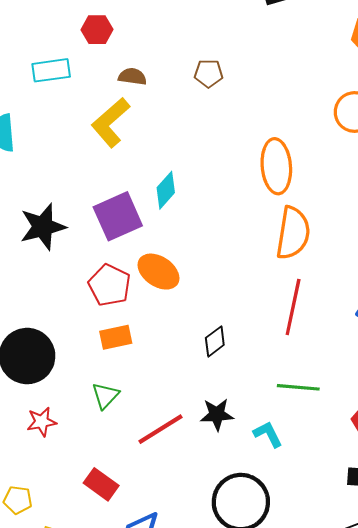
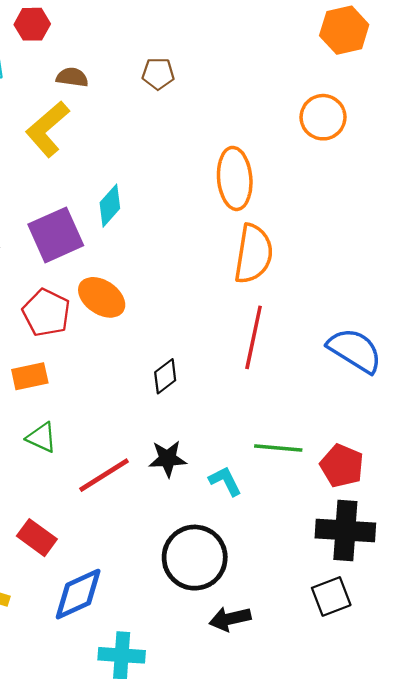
orange rectangle: (116, 337) -> (30, 376), moved
green line: (298, 387) -> (278, 448), moved
green triangle: (105, 396) -> (42, 437), turned -48

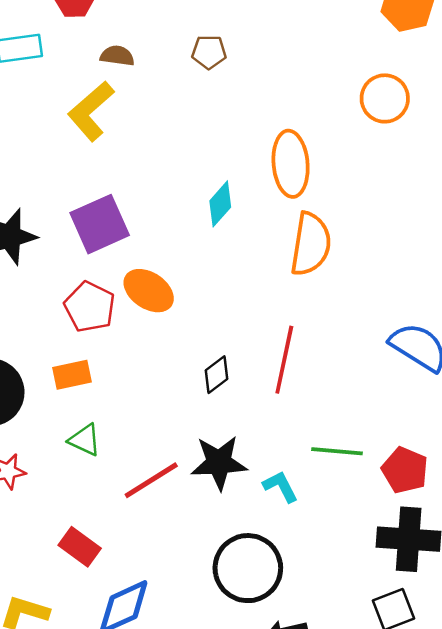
cyan diamond: (110, 206) -> (220, 204), moved
red line: (254, 337) -> (284, 360), moved
black star: (168, 459) -> (219, 463), size x1.4

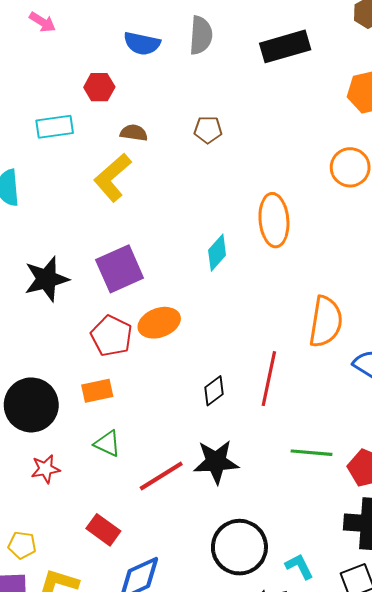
orange semicircle: (311, 244) -> (326, 322), moved
orange ellipse: (149, 291) -> (159, 323), turned -54
cyan L-shape: (281, 486) -> (299, 566), moved

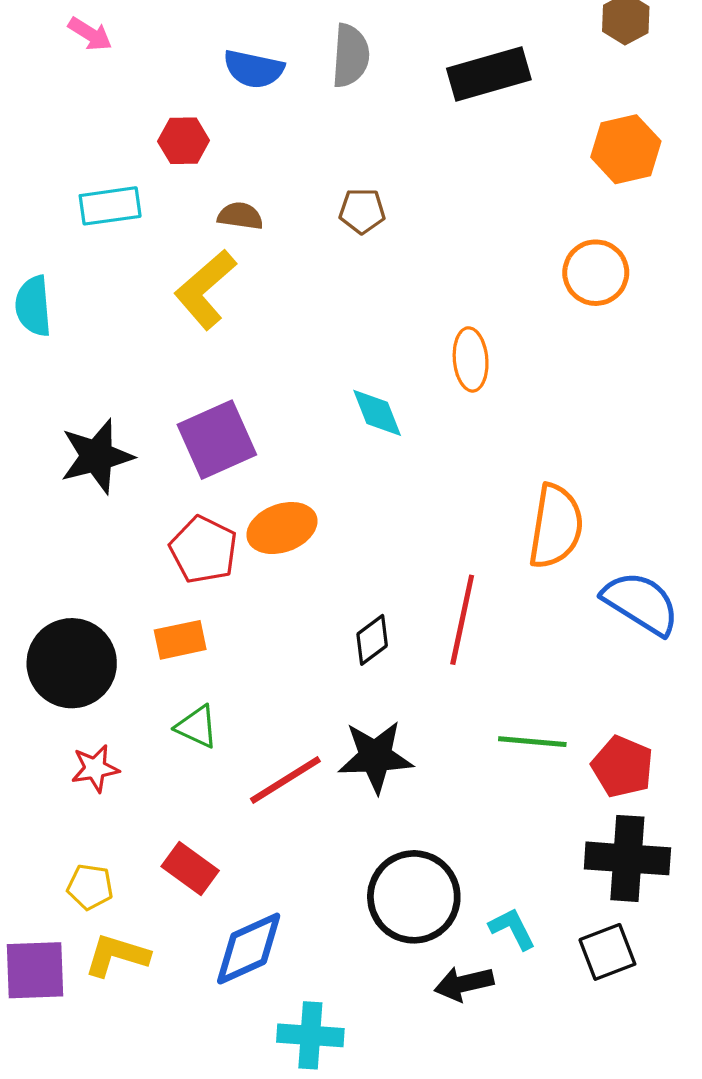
orange ellipse: (274, 220) -> (471, 359), size x0.7
cyan diamond: (217, 253) -> (377, 413), turned -63
yellow pentagon: (22, 545) -> (90, 887), moved

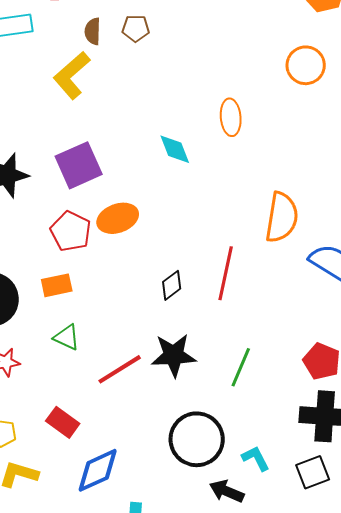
brown pentagon: (362, 211) -> (136, 28), moved
brown semicircle: (240, 216) -> (93, 31), turned -96
green line: (532, 742) -> (241, 367), moved, turned -72
black arrow: (464, 984) -> (227, 491), turned 36

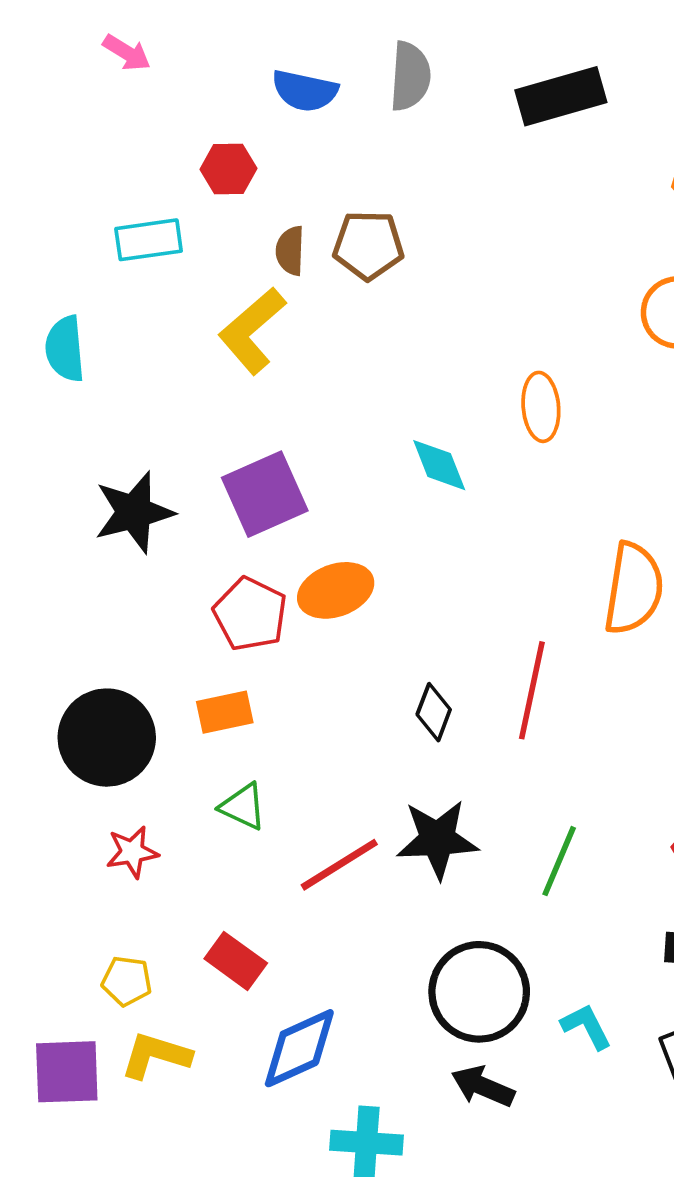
brown pentagon: (136, 28) -> (368, 245), size x1.4
black diamond: (172, 285) -> (434, 712), turned -32
black arrow: (227, 491) -> (483, 1086), moved

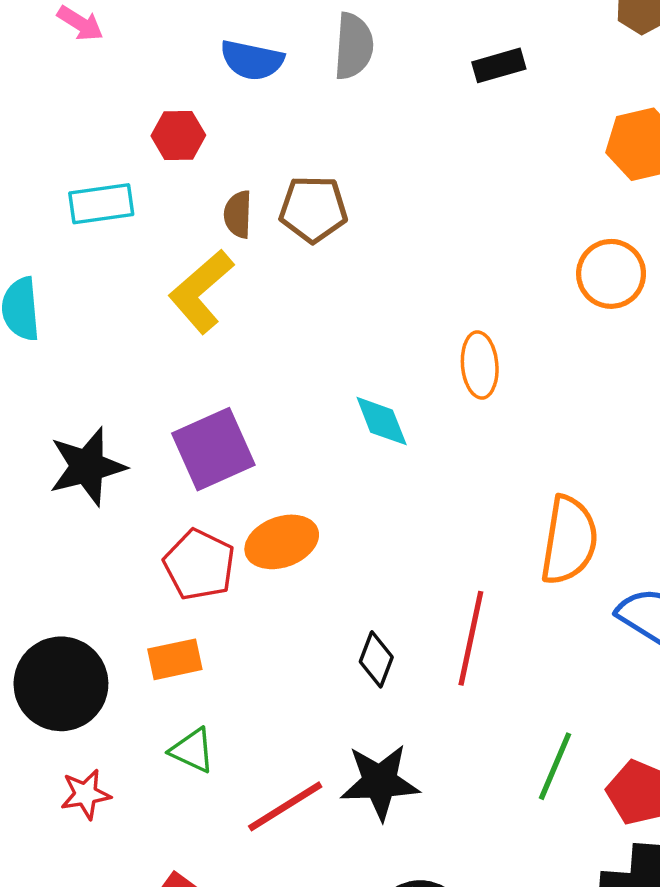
black rectangle: (561, 96) -> (499, 65), size x0.6
green line: (559, 861) -> (555, 766), moved

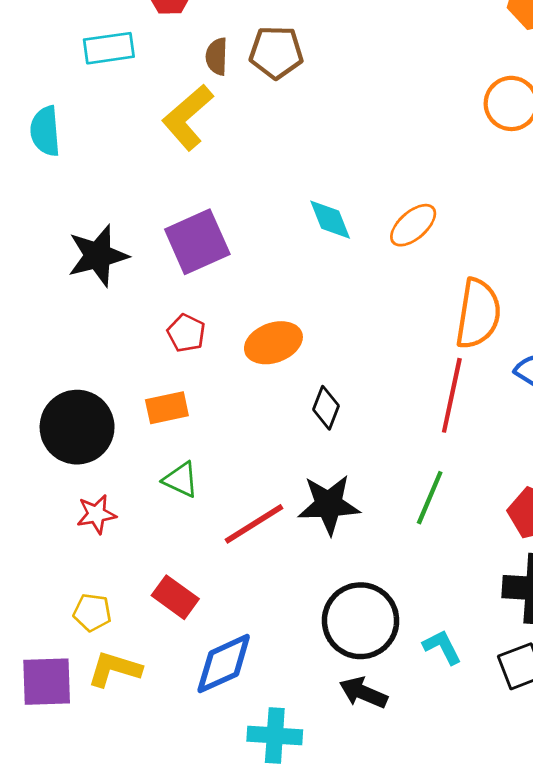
orange ellipse: (480, 365) -> (413, 225), moved, turned 54
orange ellipse: (282, 542) -> (273, 343), moved
red pentagon: (199, 565) -> (186, 333), size x0.7
red line: (471, 638) -> (452, 395), moved
green line: (555, 766) -> (430, 498), moved

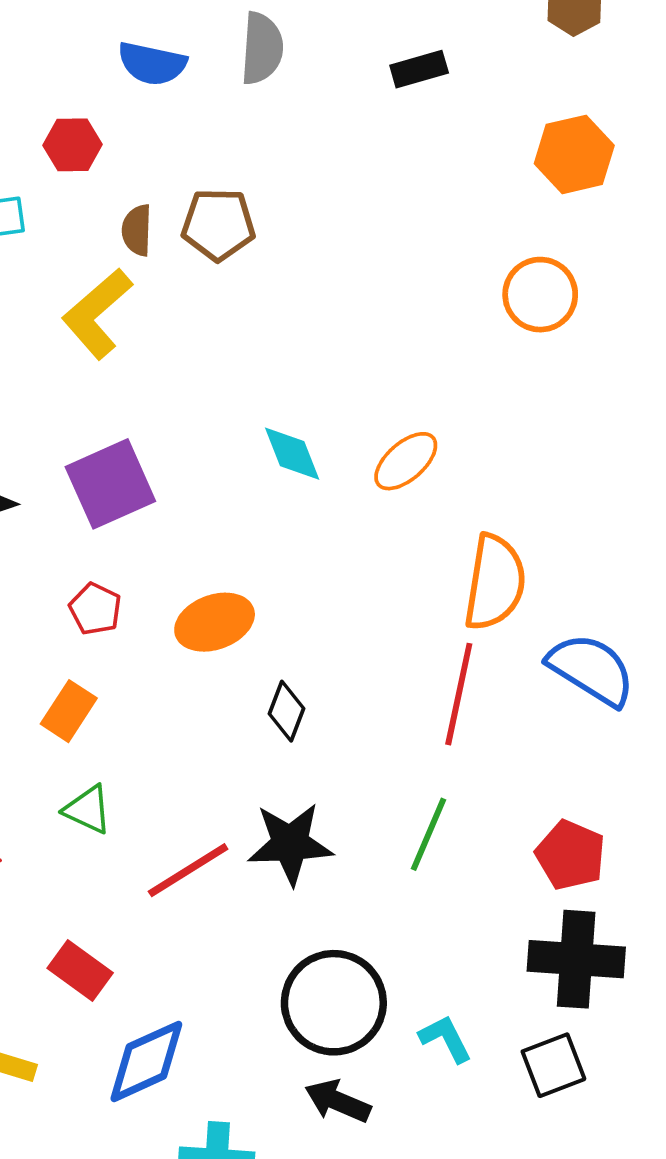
orange rectangle: (167, 408) -> (69, 711), turned -45

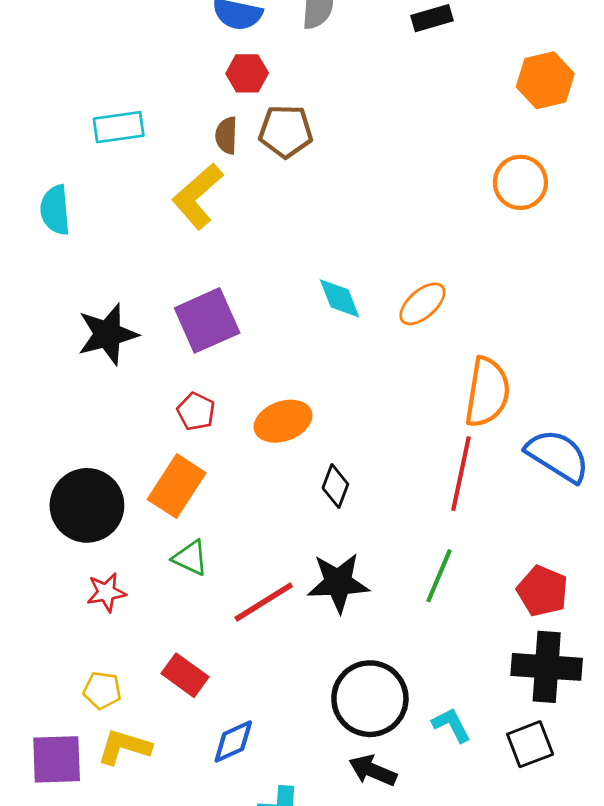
red hexagon: (73, 145) -> (247, 73), moved
orange rectangle: (69, 711) -> (177, 486), size x1.4
blue diamond: (146, 1061) -> (233, 741), size x0.7

